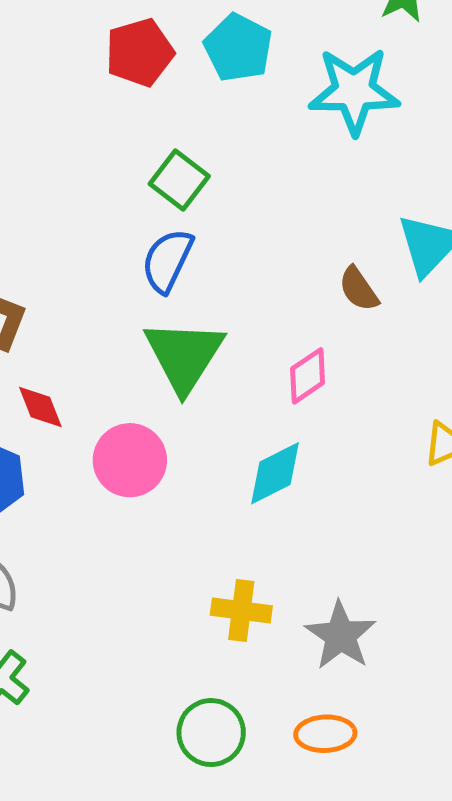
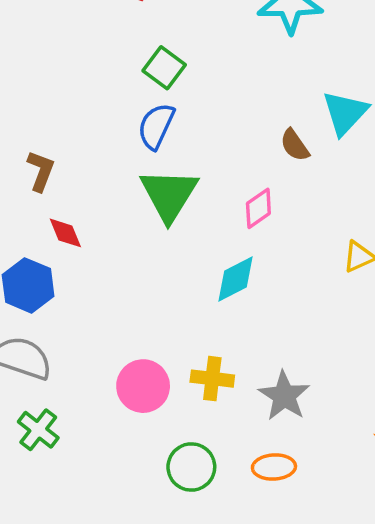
pink circle: (130, 460) -> (143, 386), moved

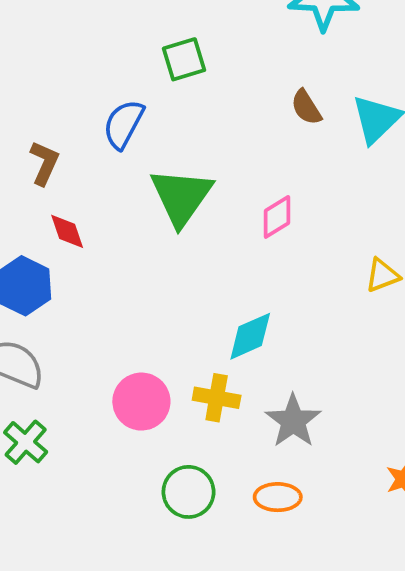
green square: (164, 68) -> (184, 59), turned 33
blue semicircle: (156, 126) -> (124, 124), moved
brown semicircle: (295, 145) -> (306, 107), moved
cyan diamond: (236, 279) -> (250, 336), moved

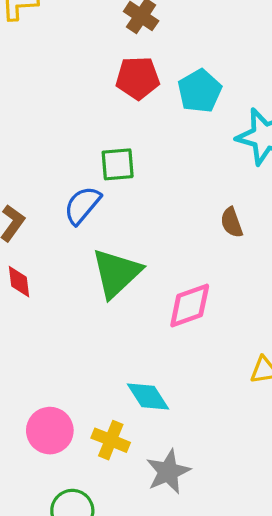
green square: (184, 59) -> (118, 164), moved
pink diamond: (277, 217) -> (190, 305), size x1.4
cyan diamond: (250, 336) -> (148, 396), turned 69

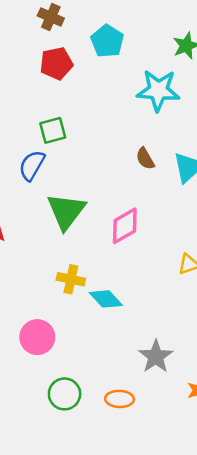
cyan pentagon: (200, 91) -> (107, 41), moved
yellow cross: (111, 440) -> (71, 279), moved
gray star: (168, 472) -> (156, 357), moved

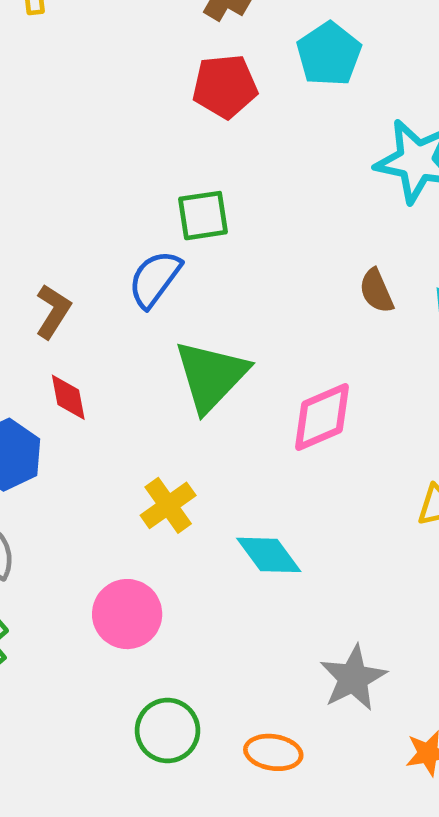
yellow cross: (71, 279) -> (168, 505), moved, turned 36

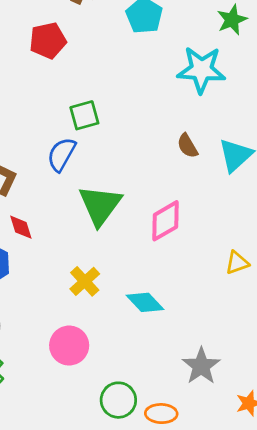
red pentagon: (225, 86) -> (48, 41), moved
green circle: (168, 731) -> (118, 400), moved

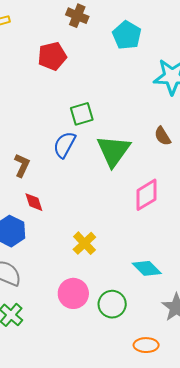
green triangle: (100, 205) -> (113, 151), moved
cyan diamond: (145, 302) -> (147, 268), moved
green circle: (118, 400) -> (112, 304), moved

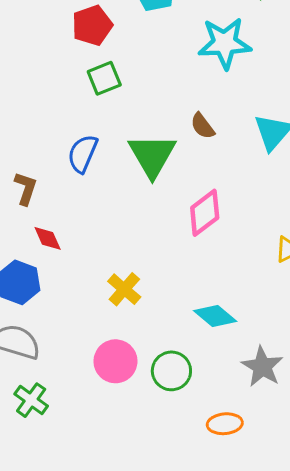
red pentagon: (52, 56) -> (92, 25), moved
green square: (82, 114) -> (104, 78), moved
brown semicircle: (163, 136) -> (203, 126), moved

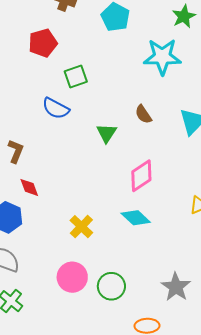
red pentagon: (92, 25) -> (43, 43), moved
blue semicircle: (83, 154) -> (56, 108), moved, turned -88
green triangle: (152, 155) -> (107, 133), size x0.6
cyan diamond: (215, 316) -> (136, 218), moved

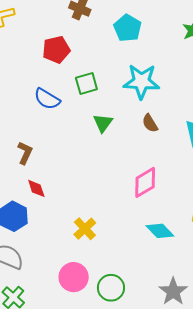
cyan star: (162, 57) -> (141, 81), moved
blue semicircle: (56, 108) -> (47, 99), moved
green triangle: (107, 133) -> (103, 123), moved
cyan diamond: (136, 218) -> (160, 231), moved

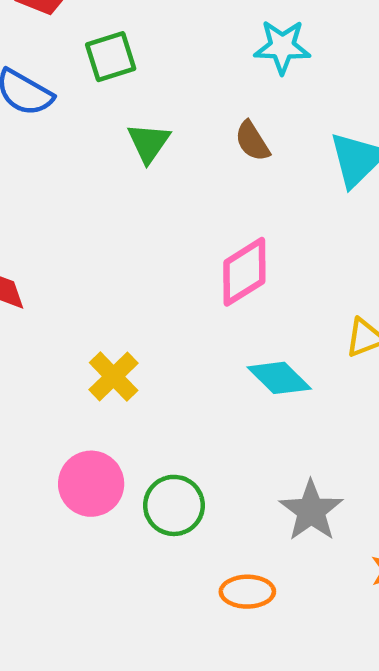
cyan star: (141, 81) -> (282, 47), moved, size x0.7

